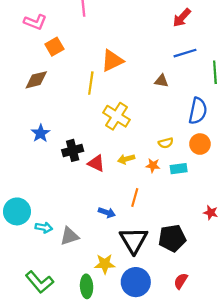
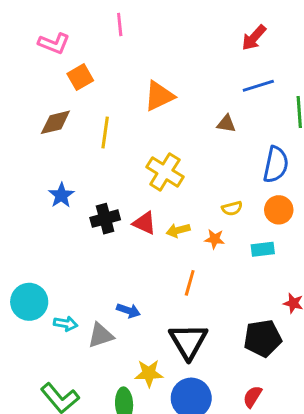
yellow line: (91, 83) -> (105, 132), moved
red triangle: (96, 163) -> (144, 223), moved
cyan rectangle: (179, 169) -> (263, 249), moved
blue arrow: (107, 213) -> (128, 311), moved
black pentagon: (172, 238) -> (263, 338), moved

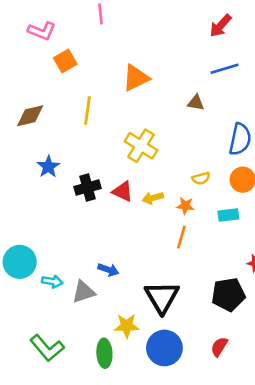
brown diamond: (55, 122) -> (30, 116), moved
orange line: (190, 283) -> (181, 237), moved

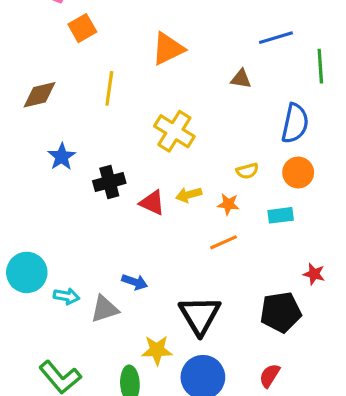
red triangle: (123, 191) -> (152, 203), moved
orange line: (181, 237) -> (224, 242), turned 50

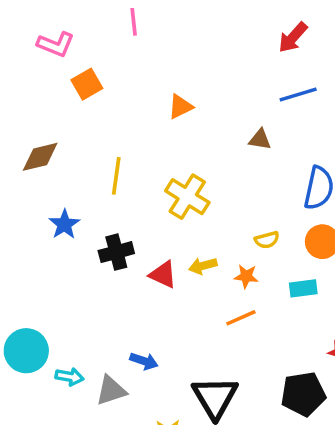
orange triangle: (168, 49) -> (180, 107), size x0.7
yellow line: (109, 88) -> (116, 176), moved

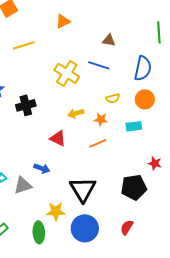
blue line: (298, 95) -> (99, 65), moved, turned 35
yellow line: (116, 176) -> (24, 45), moved, turned 65
red triangle: (163, 275) -> (58, 138), moved

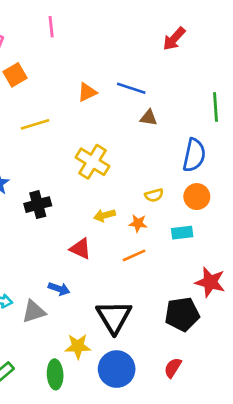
blue line: (99, 65) -> (131, 88), moved
red star: (155, 163) -> (210, 282), size x1.6

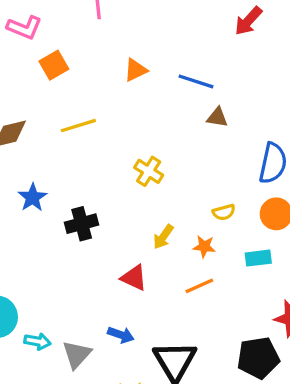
orange triangle: (87, 92) -> (136, 70), moved
yellow cross: (93, 162) -> (149, 171), size x0.7
yellow arrow: (105, 215) -> (163, 237), turned -40
blue arrow: (59, 289) -> (121, 335), moved
gray triangle: (34, 312) -> (77, 354), turned -30

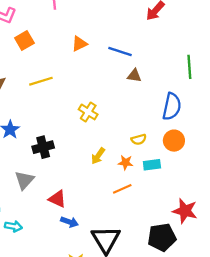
cyan rectangle: (258, 258) -> (152, 165), moved
red triangle: (134, 278) -> (57, 199), moved
gray triangle: (77, 354) -> (24, 180), moved

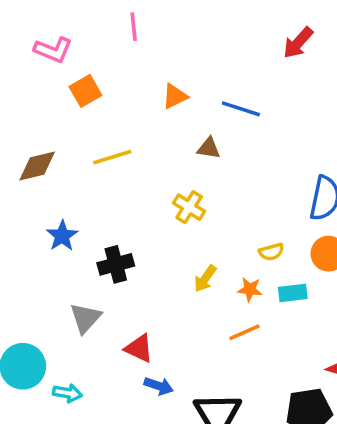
brown triangle: (134, 76) -> (209, 148), moved

